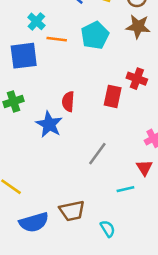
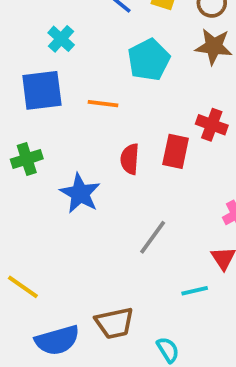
orange line: (57, 39) -> (103, 104), moved
red semicircle: (68, 101) -> (130, 159), moved

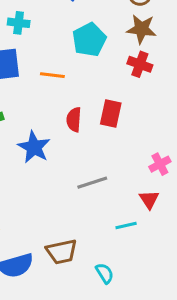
cyan cross: (61, 39) -> (19, 23), turned -35
red cross: (212, 125) -> (140, 64), moved
gray line: (153, 237) -> (92, 183), turned 36

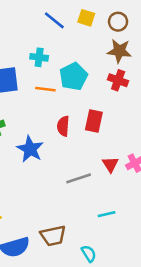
cyan cross: (19, 23) -> (39, 57), moved
cyan pentagon: (89, 40) -> (73, 76), moved
red triangle: (149, 199) -> (110, 164), moved

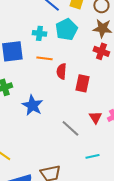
cyan pentagon: (73, 76) -> (66, 29), moved
red semicircle: (63, 126) -> (61, 71), moved
gray line: (79, 178) -> (70, 128), turned 60

